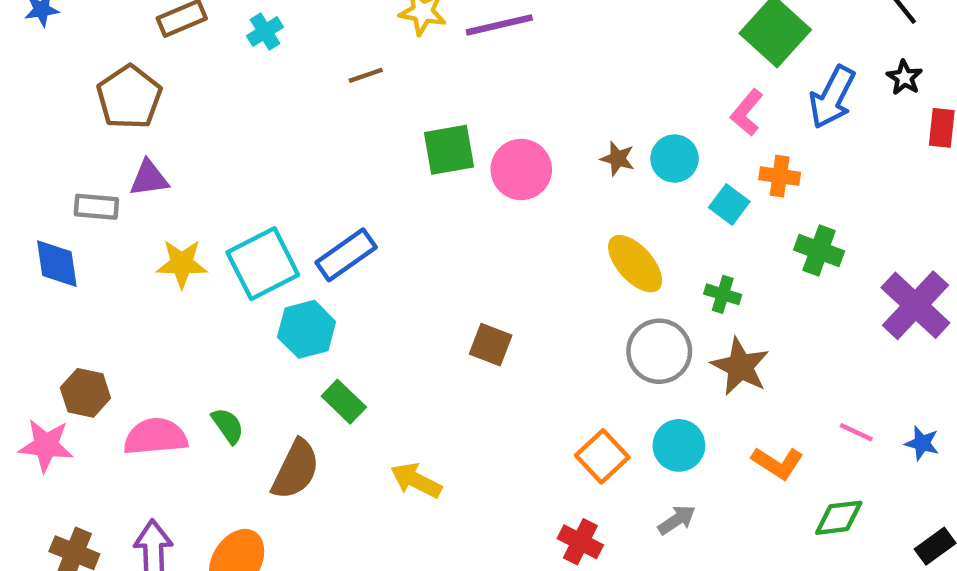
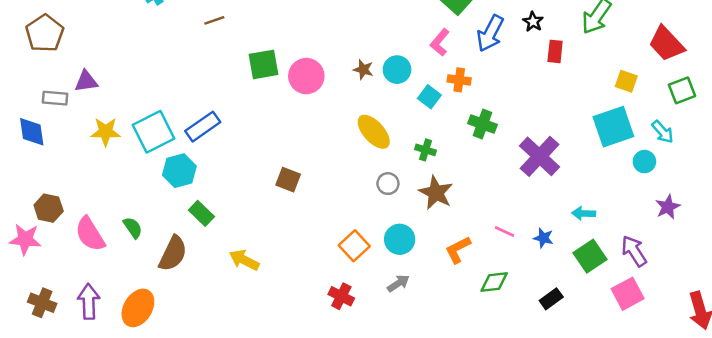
brown pentagon: (129, 97) -> (45, 33), moved
gray circle: (659, 351) -> (388, 184), size x0.6
pink semicircle: (155, 437) -> (90, 234), turned -117
orange L-shape: (777, 463) -> (458, 250), turned 120

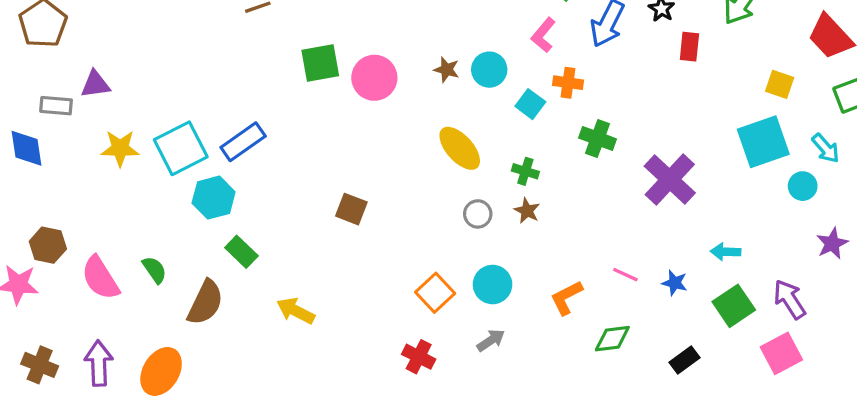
brown star: (436, 193) -> (527, 211), moved, size x0.6

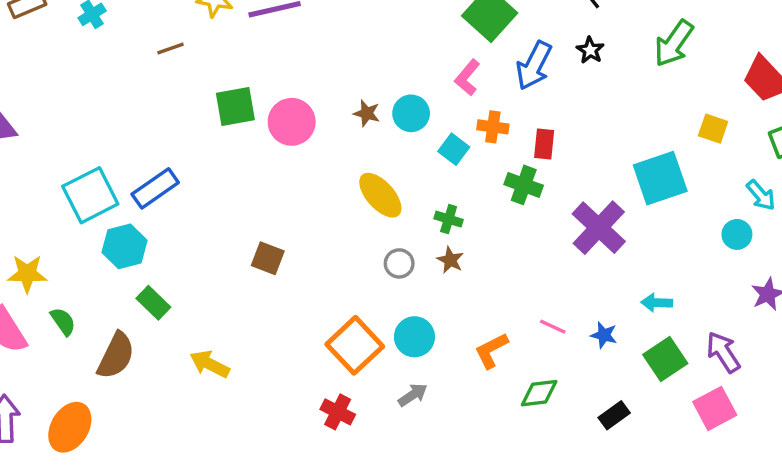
red rectangle: (689, 47) -> (544, 144), moved
cyan square: (763, 142) -> (660, 178), moved
yellow star: (120, 148) -> (27, 274), moved
orange square: (435, 293) -> (355, 345), size x1.4

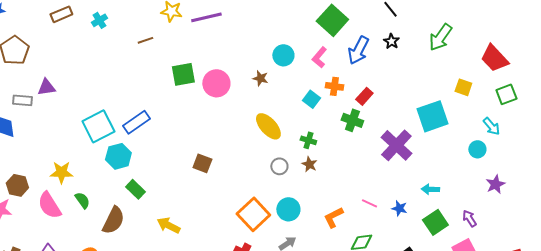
cyan circle: (411, 113) -> (283, 55), moved
red rectangle: (544, 144) -> (364, 96), turned 36
purple arrow: (723, 352) -> (469, 218), size x0.7

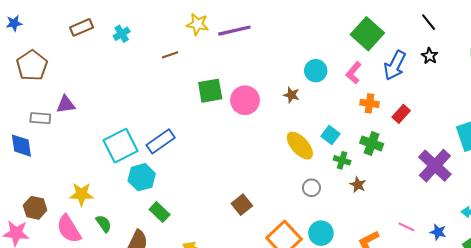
cyan square: (311, 99) -> (330, 135), moved
green cross: (352, 120) -> (372, 143), moved
brown square: (202, 163) -> (242, 205), moved, turned 30
brown star: (309, 164) -> (358, 185), moved

